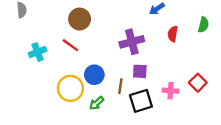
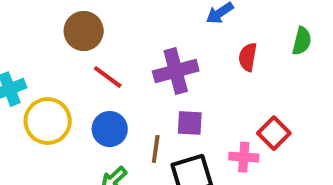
red line: (70, 45) -> (108, 77), moved
red square: (198, 83) -> (274, 133), moved
yellow circle: (70, 88) -> (48, 121), moved

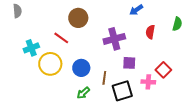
brown circle: (84, 31) -> (78, 18), moved
red line: (108, 77) -> (61, 38), moved
purple square: (190, 123) -> (129, 63), moved

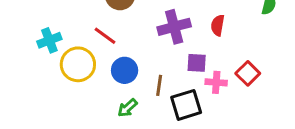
red semicircle: (150, 32) -> (218, 25), moved
red line: (61, 38) -> (105, 36), moved
pink cross: (148, 82) -> (216, 82), moved

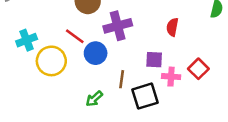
purple cross: (174, 27) -> (118, 26), moved
blue circle: (125, 70) -> (96, 53), moved

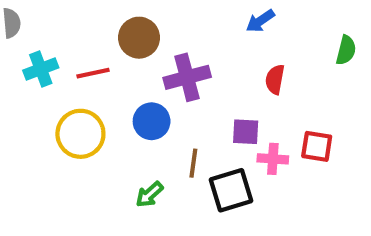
red line: (75, 36) -> (93, 73), moved, turned -48
cyan cross: (27, 40) -> (41, 69), moved
red square: (198, 69) -> (317, 146), turned -36

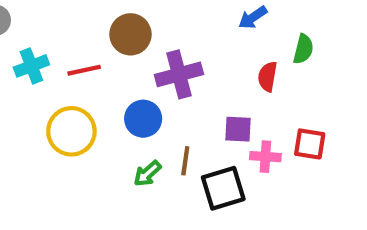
green semicircle: (346, 50) -> (303, 49), moved
green arrow: (149, 194) -> (147, 173), moved

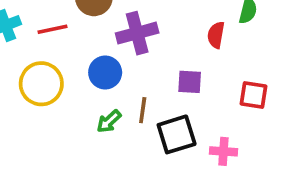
pink cross: (265, 157) -> (223, 151), moved

